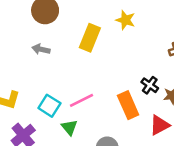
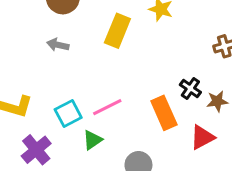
cyan square: (49, 106) -> (68, 113), turned 30
green triangle: (69, 127) -> (92, 140), turned 36

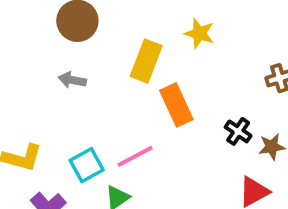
orange rectangle: (164, 113) -> (176, 105), moved

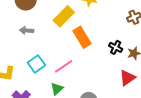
yellow rectangle: (146, 61) -> (64, 16), turned 30
cyan square: (87, 165) -> (36, 64), moved

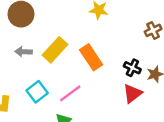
yellow rectangle: (64, 16) -> (55, 50), moved
red triangle: (127, 78) -> (132, 93), moved

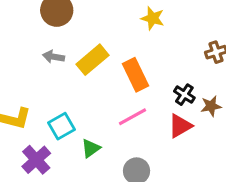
cyan square: (37, 92) -> (62, 126), moved
pink line: (70, 93) -> (132, 117), moved

